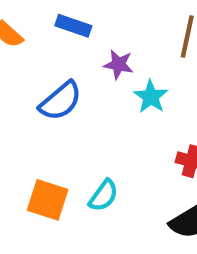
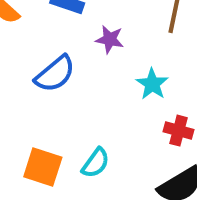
cyan star: (151, 97) -> (152, 84), moved

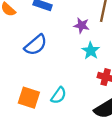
purple star: (110, 39) -> (82, 25), moved

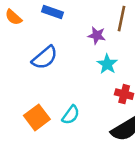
orange square: (29, 98) -> (37, 117), turned 35

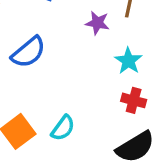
cyan star: (107, 64) -> (128, 61), moved

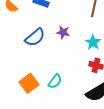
purple star: (97, 23) -> (63, 32), moved

